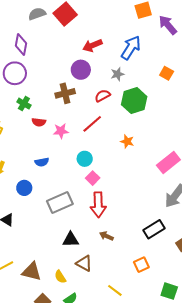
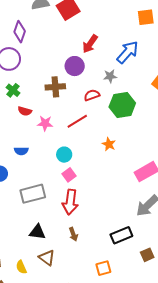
red arrow: (92, 45) -> (90, 44), turned -42
brown arrow: (106, 236) -> (73, 234), turned -144

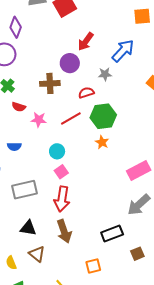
green hexagon: (122, 105) -> (103, 116), moved
brown arrow: (73, 234) -> (64, 231), size x1.6

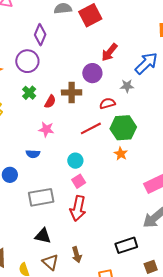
red semicircle: (19, 107) -> (50, 102), moved, turned -80
pink star: (39, 120) -> (46, 129), moved
brown arrow: (64, 231) -> (77, 255), moved, size x0.7

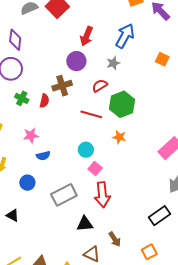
red line: (91, 128) -> (91, 114), turned 60
pink star: (46, 129) -> (31, 135), moved
orange star: (121, 154) -> (119, 137), moved
black triangle: (43, 236) -> (85, 224), moved

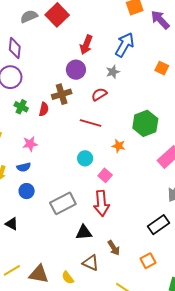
green hexagon: (122, 104) -> (145, 123), moved
blue semicircle: (43, 156) -> (24, 167), moved
pink square: (95, 168) -> (105, 175), moved

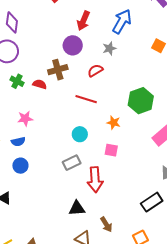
red semicircle: (44, 109) -> (40, 84), turned -88
pink square: (105, 175) -> (111, 150), moved, turned -32
gray rectangle: (63, 203) -> (72, 163), moved, size x0.7

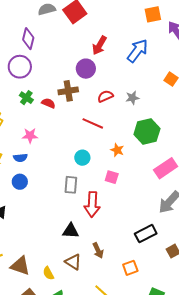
gray star: (109, 48) -> (132, 98), moved
gray rectangle: (72, 163) -> (71, 185), turned -66

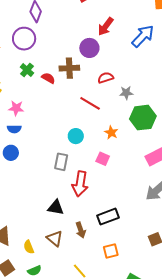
gray star: (132, 98) -> (126, 93), moved
pink star: (30, 136) -> (16, 108), moved
black rectangle: (146, 234) -> (108, 217), moved

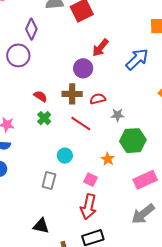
brown cross: (69, 68) -> (72, 94), moved
green cross: (27, 70) -> (44, 118), moved
orange star: (111, 133) -> (108, 159), moved
red arrow: (80, 184) -> (88, 207), moved

